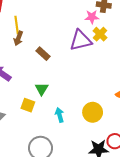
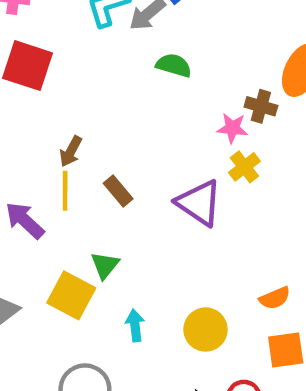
yellow line: (17, 25) -> (65, 191), moved
purple triangle: (81, 40) -> (199, 203), moved, turned 40
yellow square: (28, 105) -> (71, 295), size x1.5

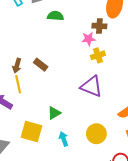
yellow cross: (244, 167) -> (98, 55), turned 32
brown rectangle: (118, 191) -> (41, 65), moved
purple triangle: (199, 203) -> (91, 86), moved
green triangle: (105, 265) -> (54, 113), moved, turned 32

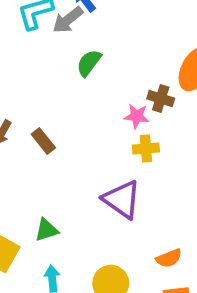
green semicircle: (55, 16) -> (89, 63), turned -70

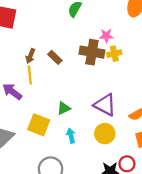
brown cross: (161, 98) -> (92, 52), moved, size x1.6
purple triangle: (122, 199) -> (105, 105), moved

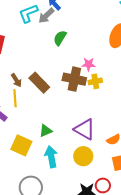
brown arrow: (30, 56) -> (16, 80), turned -56
brown rectangle: (55, 57) -> (39, 83), size x1.5
cyan arrow: (71, 136) -> (51, 157), size x1.5

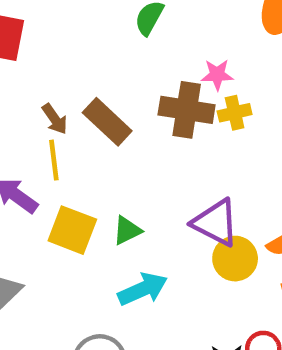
yellow square: (21, 145) -> (72, 230), moved
yellow circle: (83, 156) -> (235, 259), moved
cyan arrow: (51, 157) -> (143, 289), turned 80

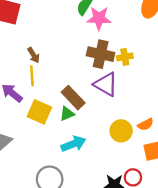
pink star: (217, 75) -> (99, 18), moved, size x1.5
brown rectangle: (107, 122) -> (73, 98), moved
purple triangle: (216, 223) -> (106, 84), moved

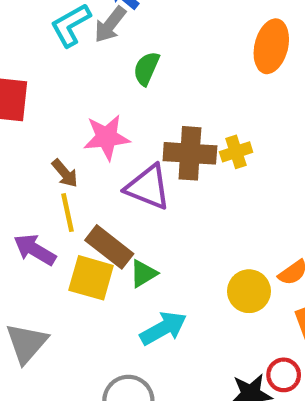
pink star: (99, 18) -> (107, 137), moved
purple triangle: (106, 84) -> (148, 187), moved
brown rectangle: (73, 98) -> (109, 247), moved

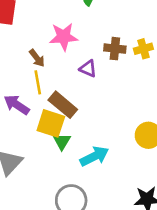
brown cross: (190, 153) -> (115, 49), size x0.7
purple triangle: (148, 187) -> (88, 69), size x0.6
green triangle: (143, 274) -> (62, 141), moved, turned -30

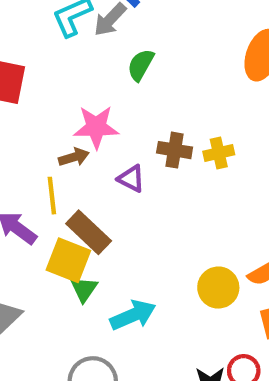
brown arrow: (37, 58) -> (74, 157), moved, turned -72

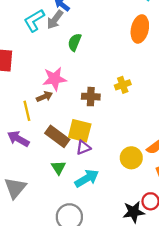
brown cross: (175, 150) -> (91, 97), moved
purple triangle: (131, 179) -> (83, 148), moved, turned -42
yellow line: (52, 196) -> (27, 111), moved
yellow square: (68, 260) -> (80, 131), moved

